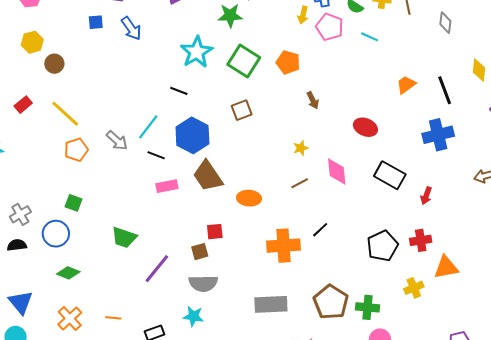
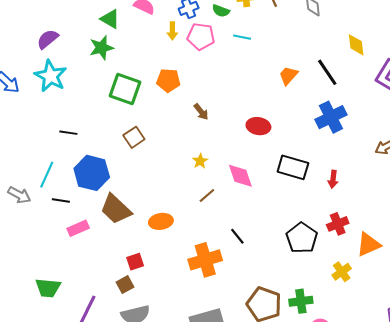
cyan star: (197, 52) -> (51, 76), moved
black line: (320, 230) -> (237, 236), turned -72

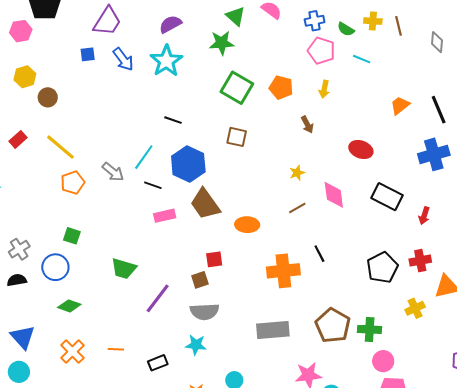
yellow arrow: (172, 31) -> (324, 89), moved
brown square: (134, 137) -> (237, 137), turned 35

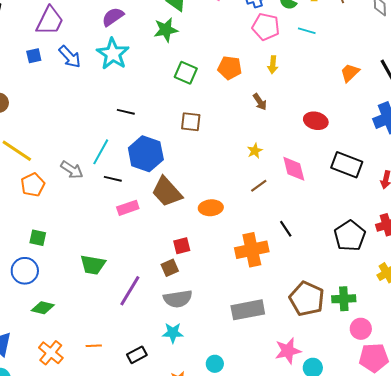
green square: (237, 88) -> (186, 73), size x0.7

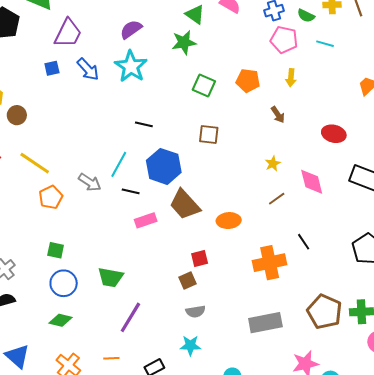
blue circle: (25, 271) -> (64, 283), moved
purple line: (130, 291) -> (130, 317), moved
gray semicircle: (178, 299) -> (195, 311), size x0.7

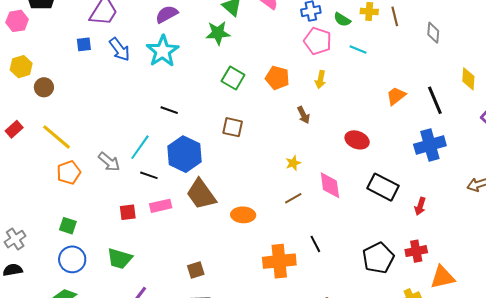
red square: (200, 258) -> (128, 212), moved

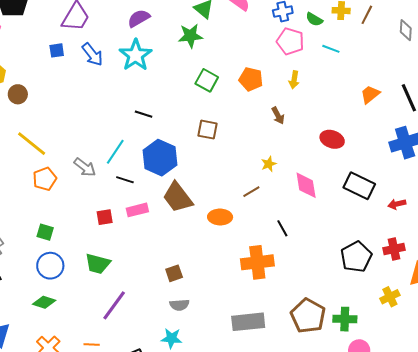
brown line: (395, 16) -> (367, 15), turned 42
brown line: (293, 198) -> (251, 192), moved
red arrow: (420, 206) -> (397, 204), turned 60
black line: (315, 244) -> (282, 228), moved

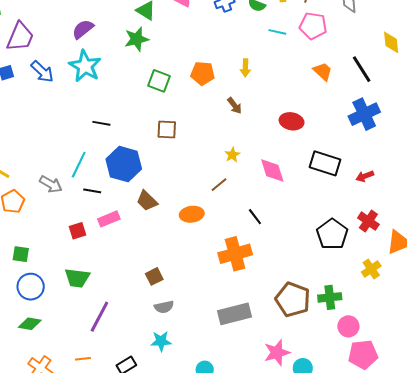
pink pentagon: (290, 41) -> (313, 26), moved
orange trapezoid: (370, 94) -> (323, 71), turned 90
brown trapezoid: (178, 197) -> (147, 201), size x0.7
red cross: (394, 249) -> (368, 221), turned -35

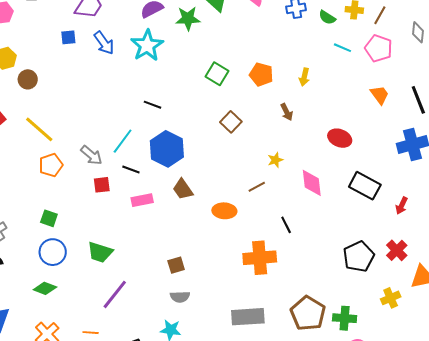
green star: (137, 39) -> (188, 19), moved
brown square: (167, 129) -> (231, 122), moved, turned 30
red arrow: (365, 176) -> (402, 206), turned -54
red square: (77, 231) -> (102, 185), moved

